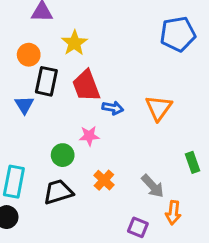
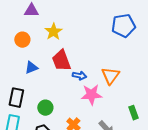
black rectangle: (46, 81) -> (16, 98), moved
blue triangle: (24, 105) -> (31, 68), moved, turned 40
pink star: (89, 136) -> (91, 95), moved, size x1.5

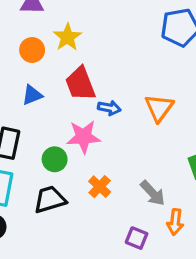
orange circle: (22, 40) -> (32, 50), moved
pink star: (91, 95) -> (84, 137), moved

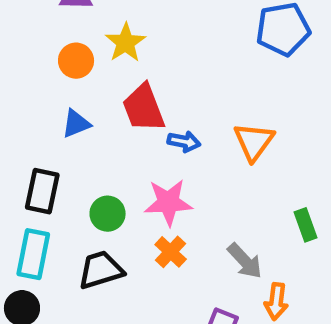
pink star: (84, 137) -> (168, 202), moved

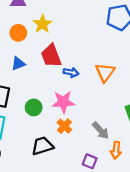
black trapezoid: (101, 270) -> (42, 146), moved

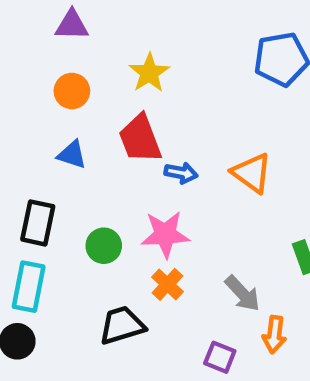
yellow star: (42, 24) -> (149, 73), moved
blue triangle: (18, 64) -> (72, 155), turned 40
orange triangle: (105, 72) -> (252, 173), turned -30

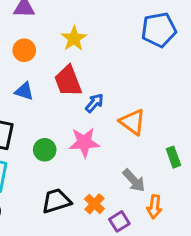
blue arrow: (181, 173) -> (94, 103), turned -60
orange triangle: (252, 173) -> (132, 122), moved
orange cross: (167, 284) -> (94, 204), moved
purple square: (220, 357) -> (119, 221), turned 36

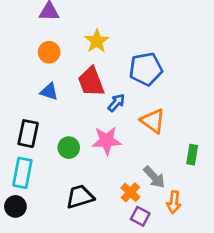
blue pentagon: (159, 30) -> (146, 69), moved
green rectangle: (173, 157) -> (192, 155), turned 30
orange cross: (94, 204) -> (130, 192), moved
purple square: (119, 221) -> (140, 216), turned -30

